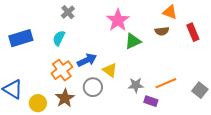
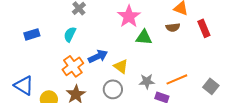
blue rectangle: (21, 38) -> (32, 34), size x0.7
green triangle: (133, 41) -> (144, 37), turned 30
gray circle: (93, 87) -> (113, 89), moved

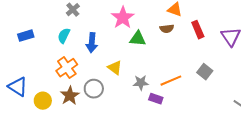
blue arrow: (98, 56) -> (92, 43), moved, turned 120
gray square: (211, 86) -> (205, 72), moved
gray circle: (113, 89) -> (94, 89), moved

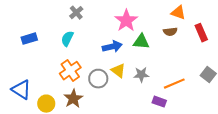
blue arrow: (92, 43) -> (112, 47), moved, turned -108
gray star: (141, 83) -> (141, 75), moved
gray circle: (94, 89) -> (98, 79), moved

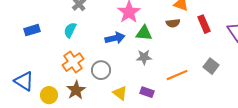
yellow triangle: (118, 71) -> (120, 93), moved
gray star: (141, 75) -> (144, 57), moved
purple rectangle: (159, 102) -> (147, 92), moved

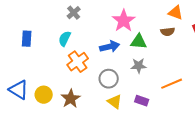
blue rectangle: (32, 30) -> (27, 39), turned -70
orange cross: (73, 62) -> (78, 62), moved
gray circle: (101, 70) -> (109, 79), moved
yellow circle: (49, 95) -> (44, 95), moved

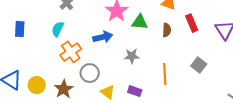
brown semicircle: (168, 32) -> (167, 30), moved, turned -80
green triangle: (139, 42) -> (140, 22), moved
gray circle: (109, 79) -> (90, 73), moved
orange line: (172, 84) -> (165, 74), turned -70

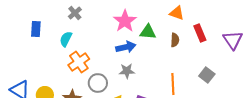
blue rectangle: (20, 29) -> (36, 29), moved
blue arrow: (103, 37) -> (126, 47), moved
gray star: (132, 56) -> (127, 71), moved

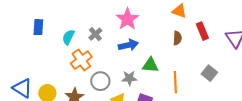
gray cross: (75, 13) -> (95, 34), moved
green triangle: (148, 32) -> (150, 65), moved
gray star: (127, 71) -> (129, 78), moved

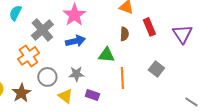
gray cross: (95, 34) -> (42, 30), size x1.6
cyan semicircle: (68, 37) -> (15, 13), moved
green triangle: (150, 65) -> (106, 55), moved

